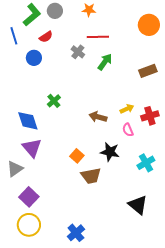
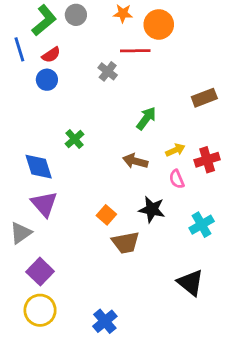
orange circle: (149, 25) -> (159, 24), moved
red semicircle: (46, 37) -> (51, 55), moved
green arrow: (105, 62) -> (146, 118), moved

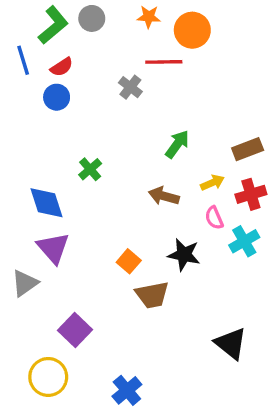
brown rectangle: (204, 98) -> (248, 149), moved
cyan cross: (202, 225) -> (244, 241), moved
purple square: (40, 272) -> (75, 330), moved

